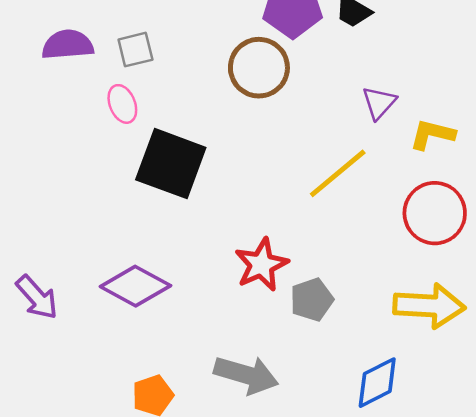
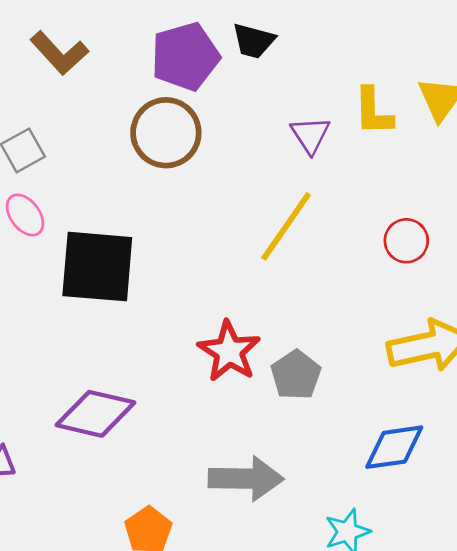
yellow L-shape: (432, 134) -> (373, 112), moved, turned -90
red circle: (435, 213) -> (406, 241), size x0.6
blue diamond: (377, 383) -> (394, 447), turned 34

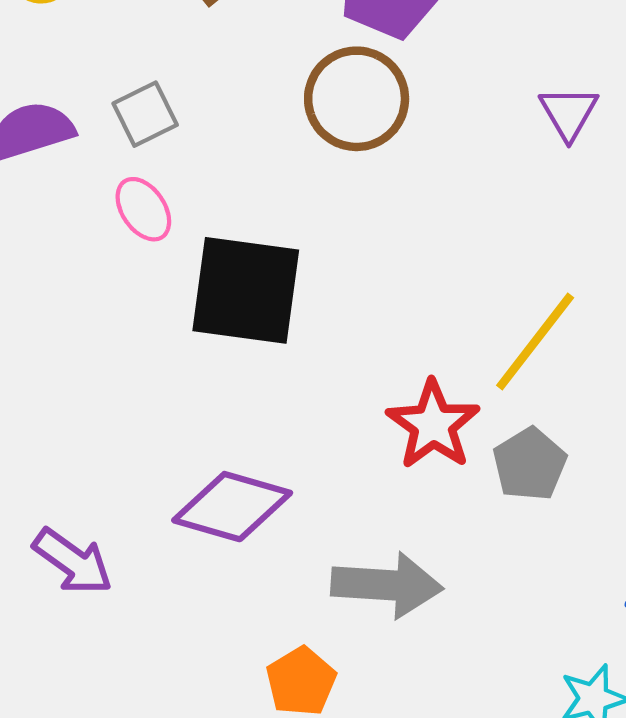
yellow line: (286, 226) -> (535, 341), moved
gray arrow: (246, 479) -> (387, 585), moved

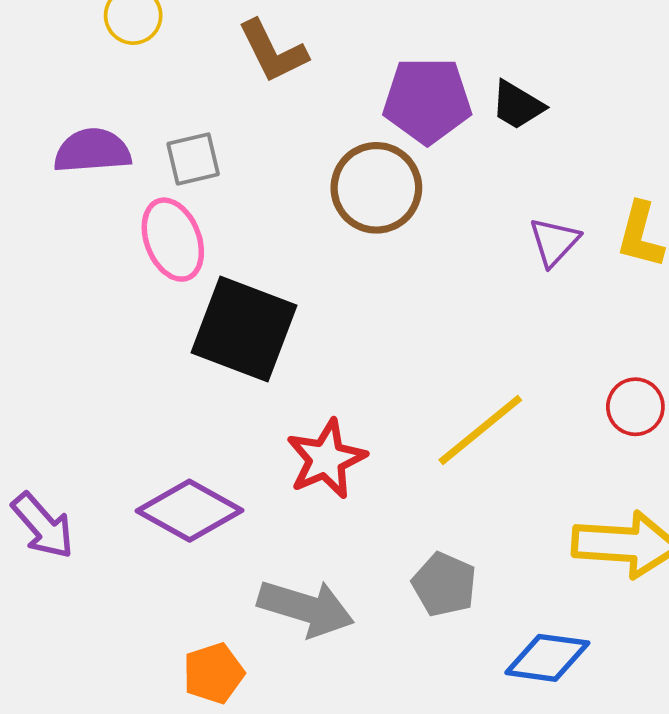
pink ellipse: (143, 209) -> (173, 240), size x1.4
red star: (433, 425) -> (326, 459), moved
gray pentagon: (530, 464) -> (444, 584), moved, turned -30

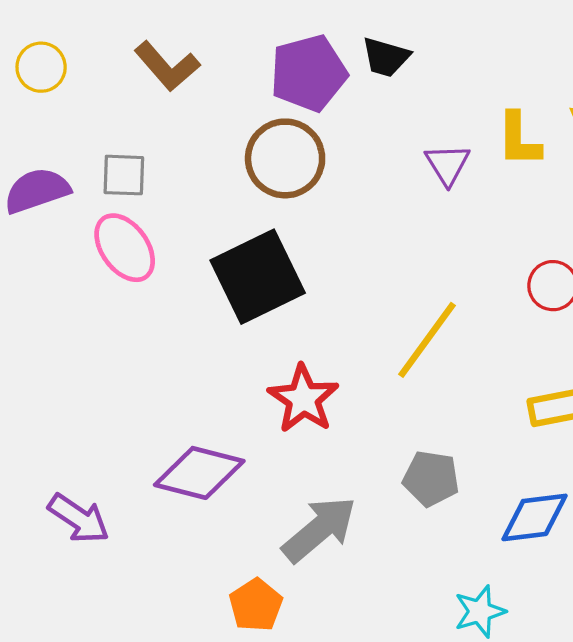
gray square: (193, 159) -> (124, 175), turned 30
black square: (244, 329) -> (258, 277), moved, turned -32
gray arrow: (306, 608) -> (319, 529), turned -42

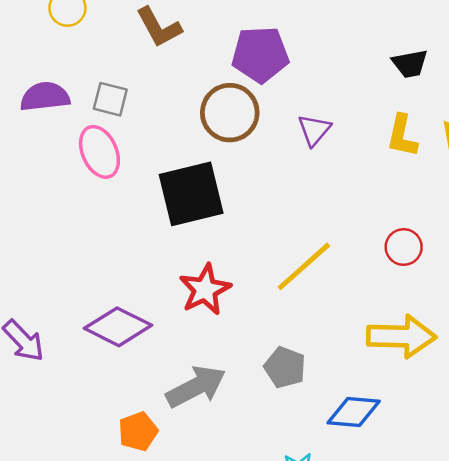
black trapezoid: (386, 57) -> (410, 64), moved, turned -39
purple triangle: (447, 164) -> (314, 130), moved

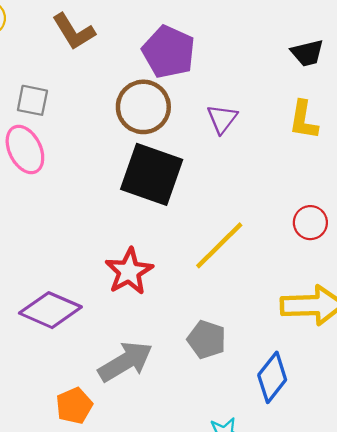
purple pentagon: (260, 55) -> (169, 52), turned 30
black square: (191, 194) -> (152, 174), moved, turned 36
blue diamond: (354, 412) -> (272, 377), turned -54

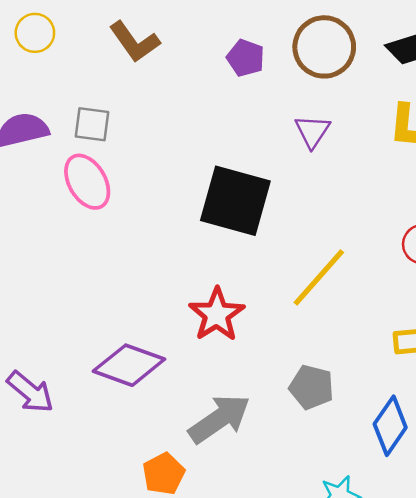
purple pentagon: (169, 52) -> (246, 58), size x0.6
brown circle: (143, 107) -> (324, 47), moved

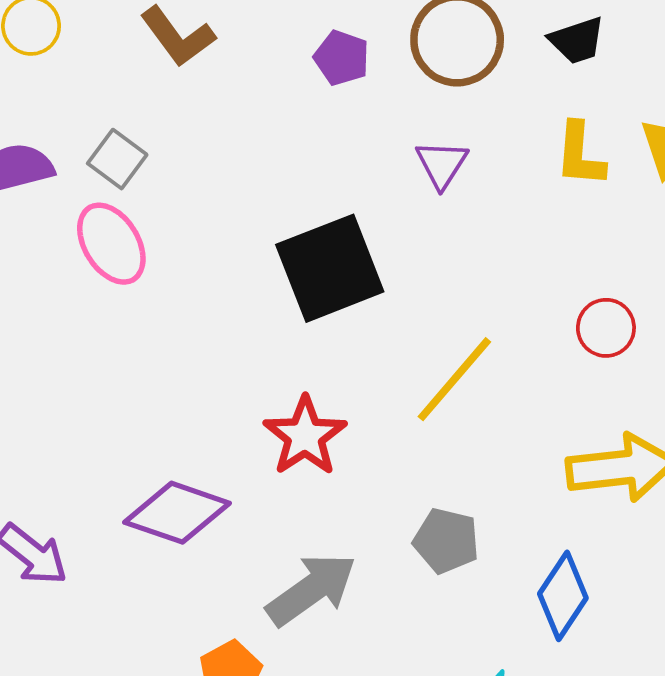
gray square: (92, 124) -> (117, 159), turned 30
black square: (235, 201) -> (330, 268), turned -36

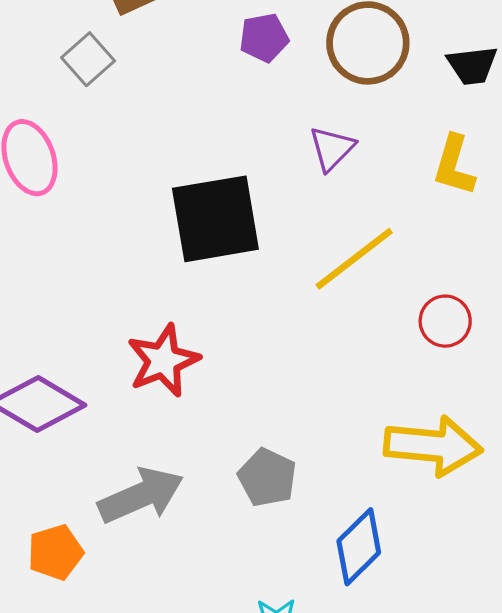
purple pentagon: (342, 58) -> (264, 38), turned 30
gray square: (117, 159) -> (88, 59), moved
yellow line: (454, 379) -> (354, 259), moved

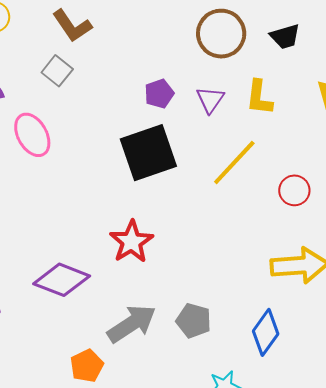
purple pentagon: (264, 38) -> (159, 94), moved
yellow L-shape: (454, 165) -> (259, 97), moved
gray pentagon: (267, 477) -> (194, 321), moved

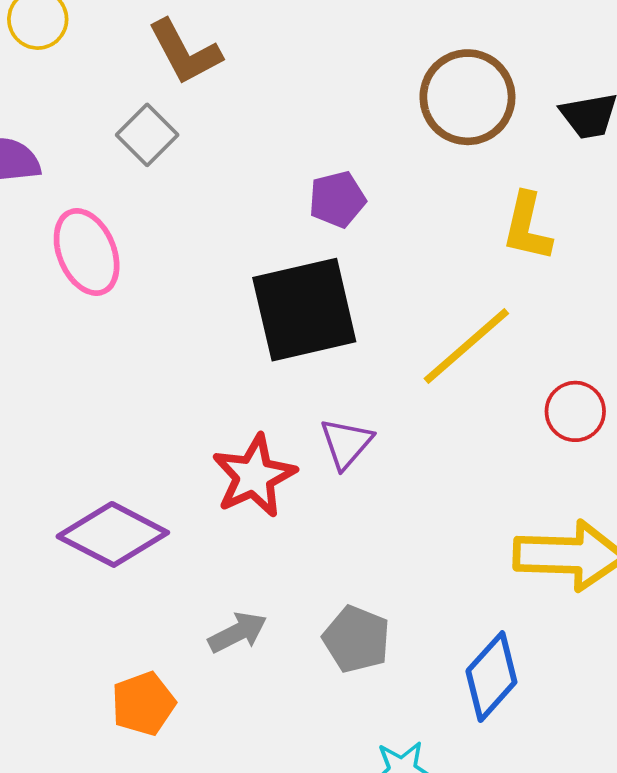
purple triangle: (210, 100) -> (346, 443), moved
gray arrow: (132, 324) -> (238, 632), size x0.6

